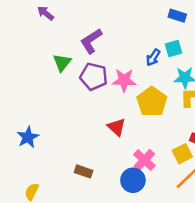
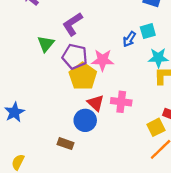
yellow pentagon: (152, 102) -> (83, 76), moved
pink cross: (144, 160) -> (121, 102), moved, turned -36
blue circle: (133, 180) -> (85, 120), moved

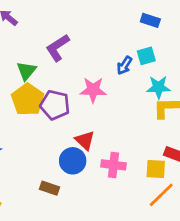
purple pentagon: (75, 57) -> (55, 105), moved
yellow pentagon: (83, 76) -> (28, 99), moved
pink cross: (121, 102) -> (114, 165), moved
yellow square: (156, 127) -> (156, 169), turned 30

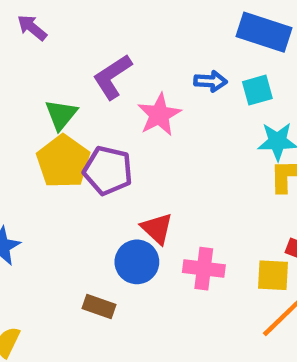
blue rectangle: (150, 20) -> (264, 32), size x1.6
blue arrow: (124, 65) -> (211, 81), moved, turned -120
pink star: (93, 90) -> (159, 115), moved, turned -30

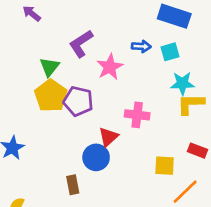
red triangle: (157, 228) -> (108, 137), turned 35
pink cross: (204, 269) -> (137, 115), moved
yellow square: (273, 275) -> (165, 166), moved
brown rectangle: (99, 307) -> (73, 185), turned 60

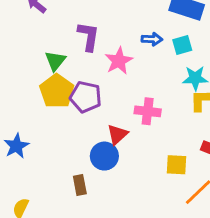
purple L-shape: (81, 44) -> (88, 36), turned 132

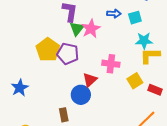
green triangle: (55, 61) -> (77, 29), moved
yellow square: (176, 165) -> (135, 81), moved, turned -35

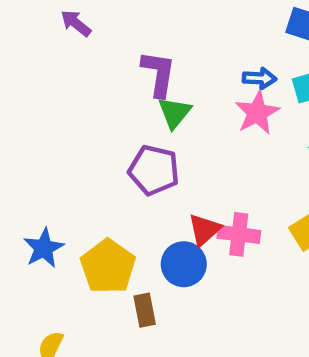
pink star: (91, 29) -> (257, 113), moved
yellow pentagon: (48, 50) -> (108, 267), moved
pink cross: (111, 64) -> (239, 234), moved

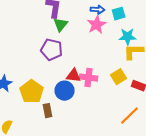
red triangle: (204, 230) -> (74, 76), turned 49

